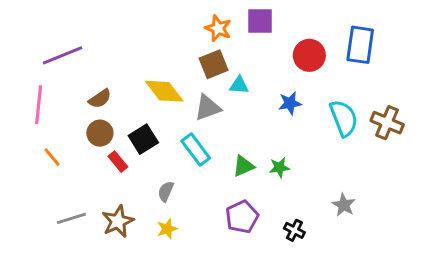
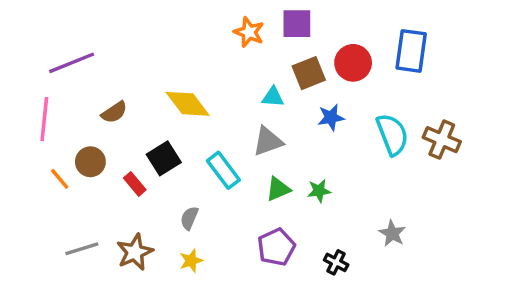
brown square: (214, 64) -> (309, 73), moved
gray triangle: (208, 108) -> (268, 141), moved
brown circle: (100, 133) -> (90, 162), moved

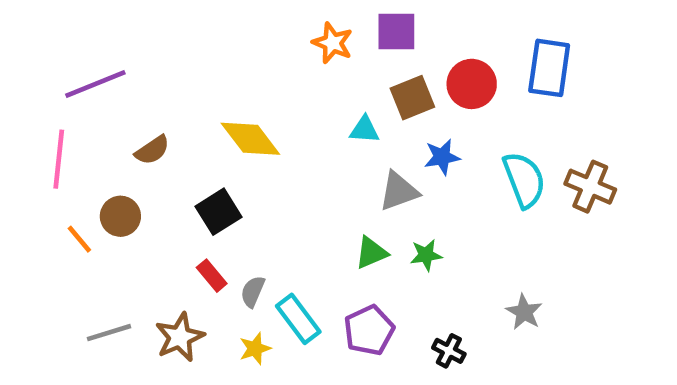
gray triangle: (268, 141) -> (399, 191), moved
cyan rectangle: (223, 170) -> (298, 319), moved
red rectangle: (135, 184) -> (212, 276), moved

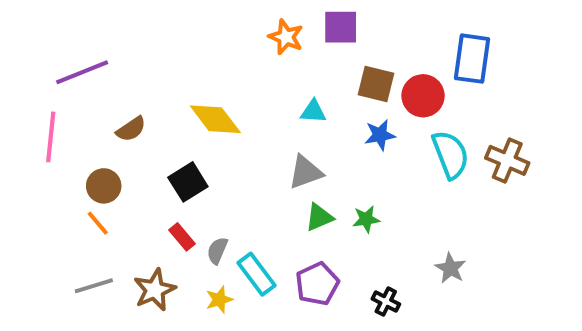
red circle: (472, 84) -> (423, 96), moved
brown square: (412, 98) -> (376, 84), moved, turned 36
gray triangle: (399, 191) -> (305, 172), moved
orange line: (79, 239) -> (98, 223), moved

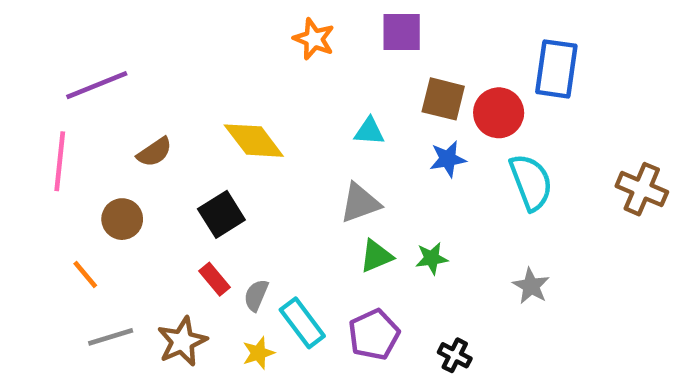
orange star: (286, 37) -> (314, 39), moved
brown cross: (507, 160) -> (642, 189), moved
orange line: (98, 223) -> (85, 274), moved
gray star: (450, 268) -> (531, 286), moved

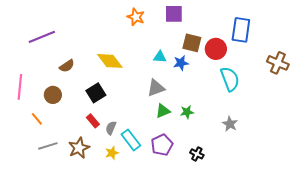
blue star: (448, 159) -> (181, 63), moved
pink line: (60, 161) -> (20, 87), moved
brown cross: (642, 189) -> (278, 63), moved

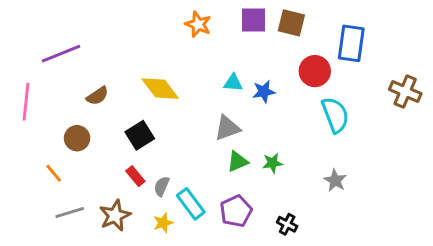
brown square: (192, 43) -> (291, 23), moved
pink line: (20, 87) -> (26, 102), moved

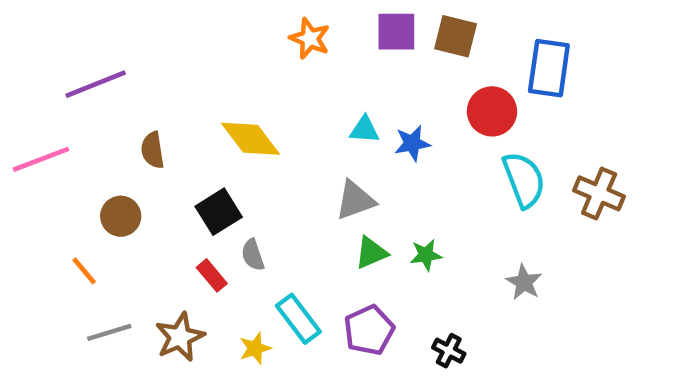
brown cross: (405, 92) -> (599, 193), moved
brown semicircle: (97, 96) -> (153, 150), turned 115
pink line: (26, 102) -> (41, 159), turned 63
gray semicircle: (162, 186) -> (253, 255), moved, turned -42

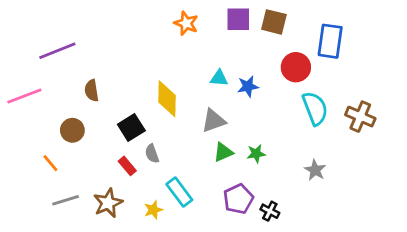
yellow diamond: (251, 139) -> (167, 99), moved, turned 39
purple pentagon: (369, 330) -> (238, 199), moved

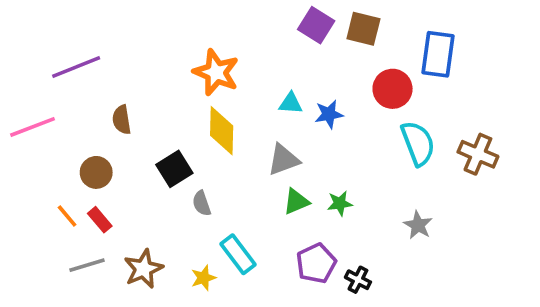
purple square: (238, 19) -> (316, 25), turned 32
orange star: (186, 23) -> (216, 72), moved, size x1.4
red rectangle: (127, 166) -> (100, 220), moved

